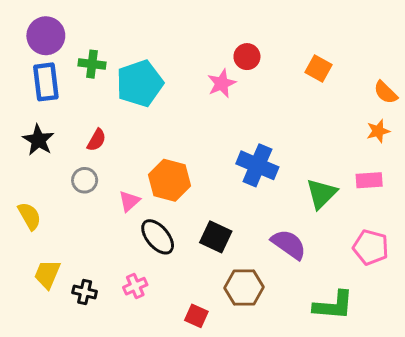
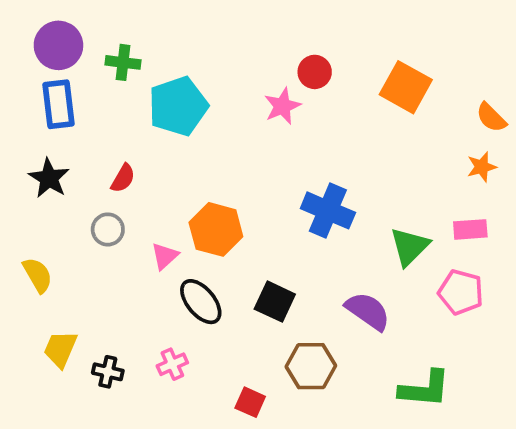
green cross: (92, 64) -> (123, 62), moved
orange square: (319, 69) -> (406, 87), size x1.5
pink pentagon: (371, 247) -> (461, 292), moved

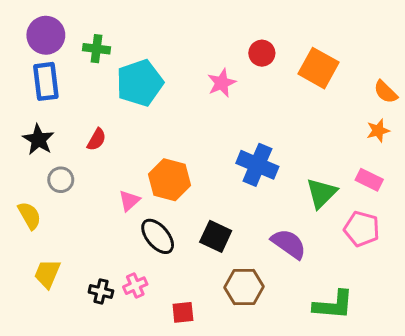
red circle: (315, 72) -> (262, 53), moved
gray circle: (108, 229) -> (61, 180), moved
pink rectangle: (470, 229) -> (369, 180), turned 30
black cross: (108, 372) -> (101, 291), moved
red square: (250, 402) -> (183, 312), moved, turned -30

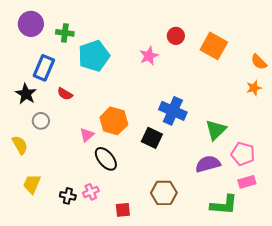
blue rectangle: (46, 81) -> (44, 68), moved, turned 30
red semicircle: (97, 140) -> (65, 94), turned 91
pink rectangle: (369, 180) -> (247, 182), moved, turned -42
black square: (216, 236) -> (152, 138), moved
purple semicircle: (289, 244) -> (208, 164), moved, turned -50

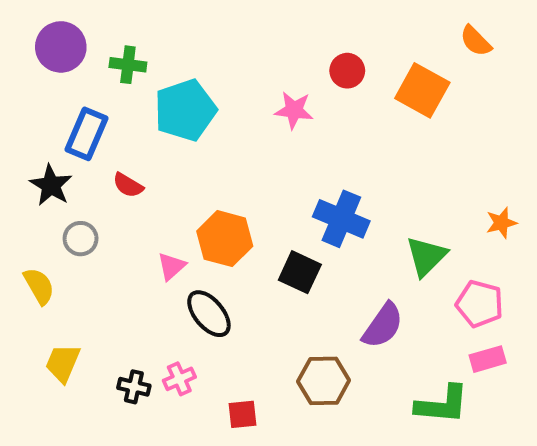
pink star: (149, 56) -> (294, 110), turned 30
orange semicircle: (259, 62) -> (476, 41), moved
orange star: (254, 88) -> (501, 223), moved
purple semicircle: (208, 164) -> (383, 326), moved, turned 140

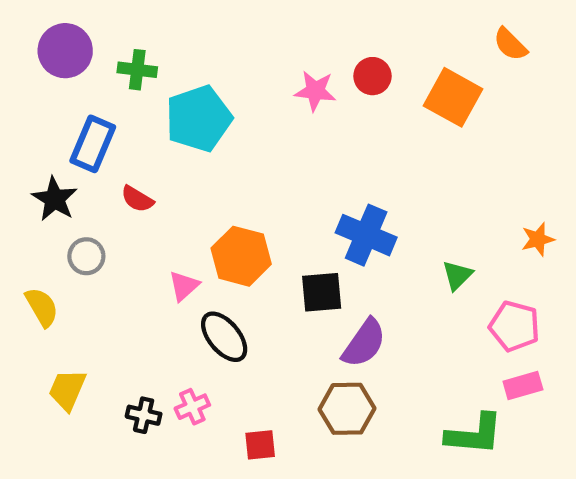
pink star: (294, 110) -> (315, 91), moved
green triangle: (426, 256) -> (457, 275), size x0.7
black square: (300, 272) -> (322, 292), turned -30
purple semicircle: (383, 326) -> (364, 343), moved

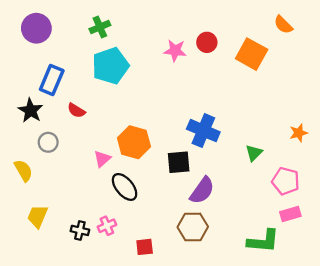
green cross: (137, 70) -> (100, 27), moved, turned -30

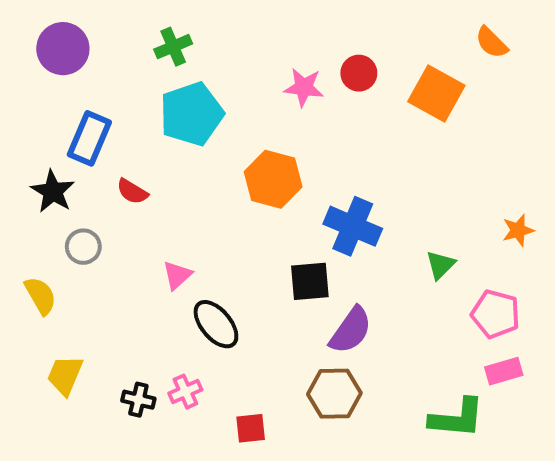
orange hexagon: (134, 142) -> (273, 179), moved

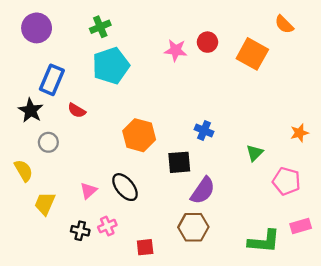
orange hexagon: (273, 179) -> (139, 135), moved
blue cross: (353, 226) -> (204, 131), size x0.6
pink triangle: (177, 275) -> (88, 191), moved
pink rectangle: (504, 371) -> (301, 226), moved
yellow trapezoid: (65, 375) -> (45, 204), moved

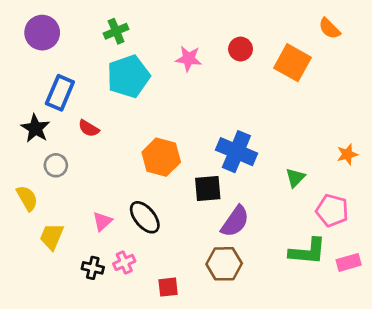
pink star: (176, 50) -> (189, 59), moved
blue cross: (204, 131) -> (236, 152), size x1.8
green L-shape: (264, 241) -> (308, 251), moved

